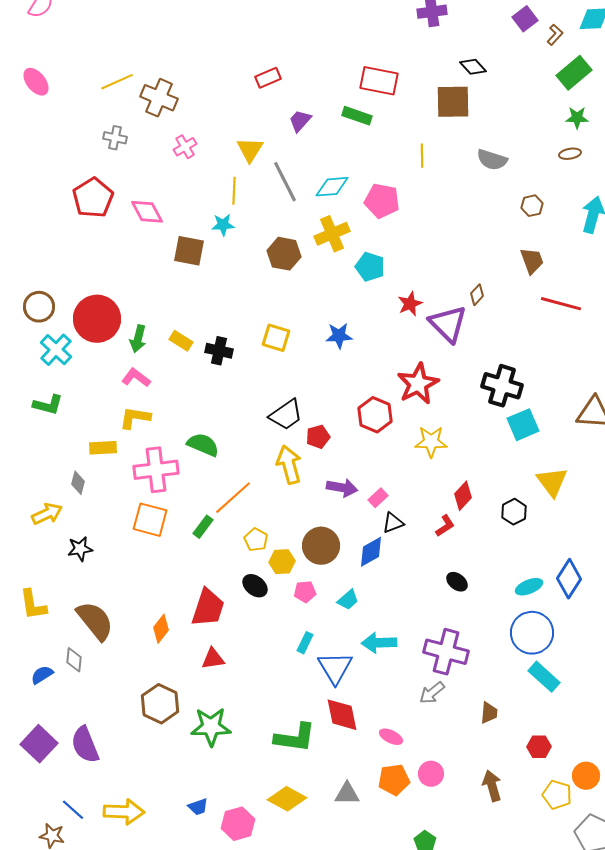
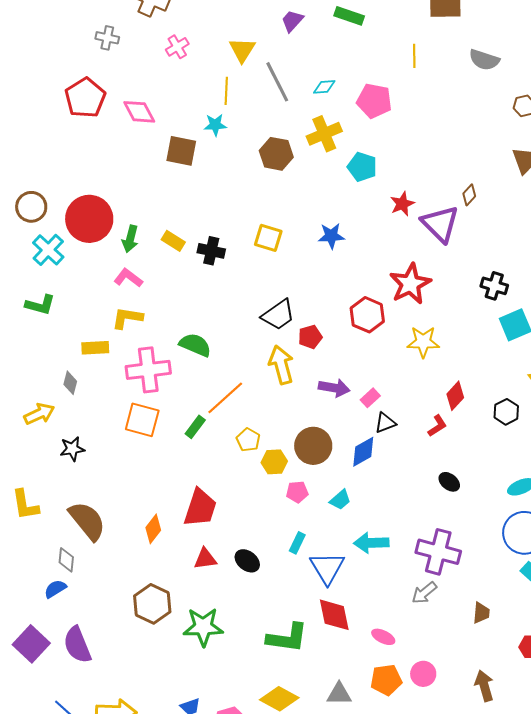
cyan diamond: (332, 187) -> (324, 87), size x0.7
black cross: (502, 386) -> (494, 286), size x0.7
black ellipse: (255, 586) -> (247, 561), moved
blue semicircle: (42, 675) -> (55, 589), moved

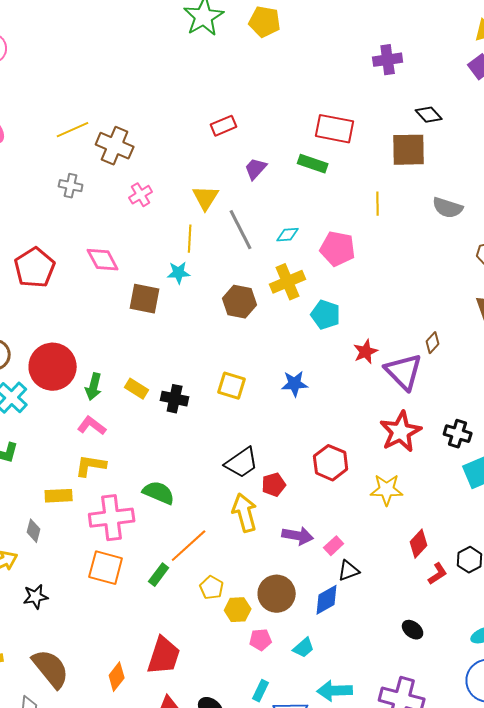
red pentagon: (85, 98) -> (35, 268), moved
red star: (410, 284) -> (401, 432), moved
red L-shape: (437, 426) -> (438, 574), moved

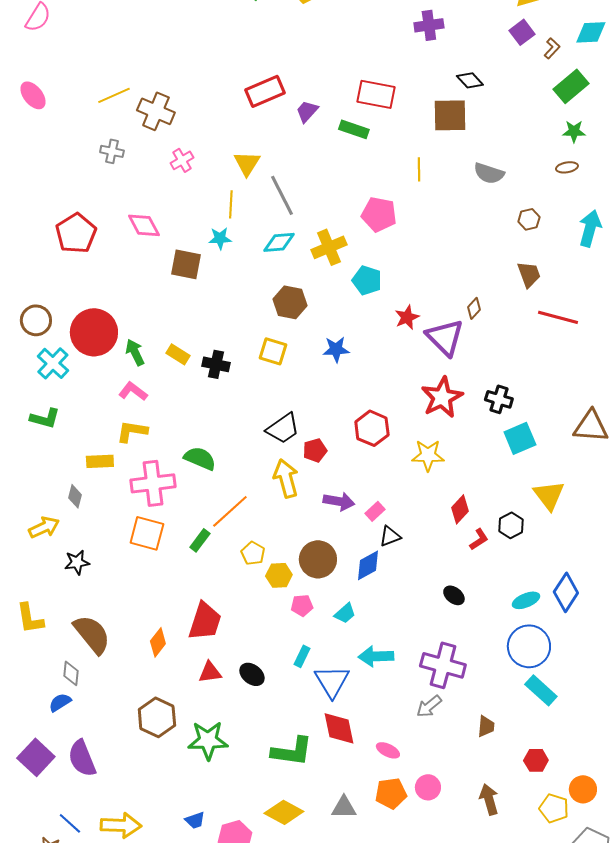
red rectangle: (224, 126) -> (265, 91), size x1.5
purple trapezoid: (256, 169) -> (307, 111), moved
cyan diamond: (288, 235) -> (279, 242), moved, size x1.4
brown hexagon: (240, 302) -> (290, 302), moved
green arrow: (94, 387) -> (135, 352), turned 140

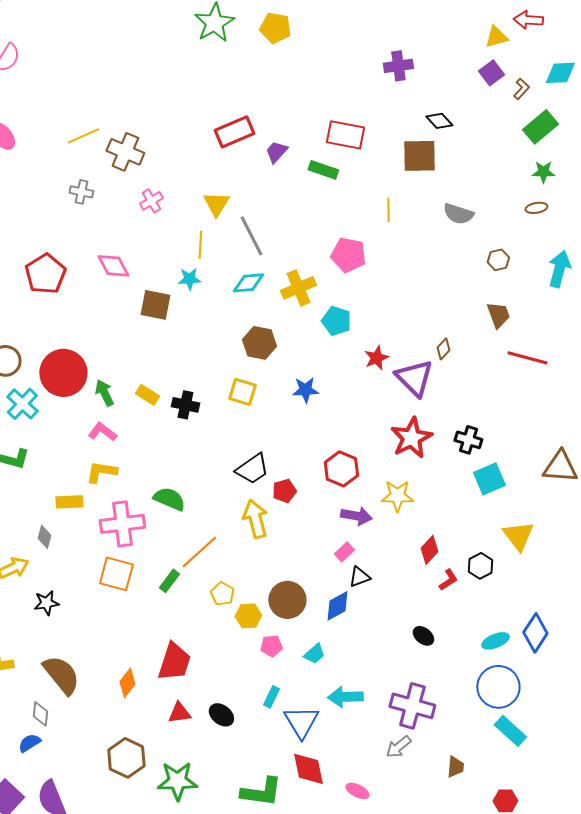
purple arrow: (339, 501) -> (356, 516), moved

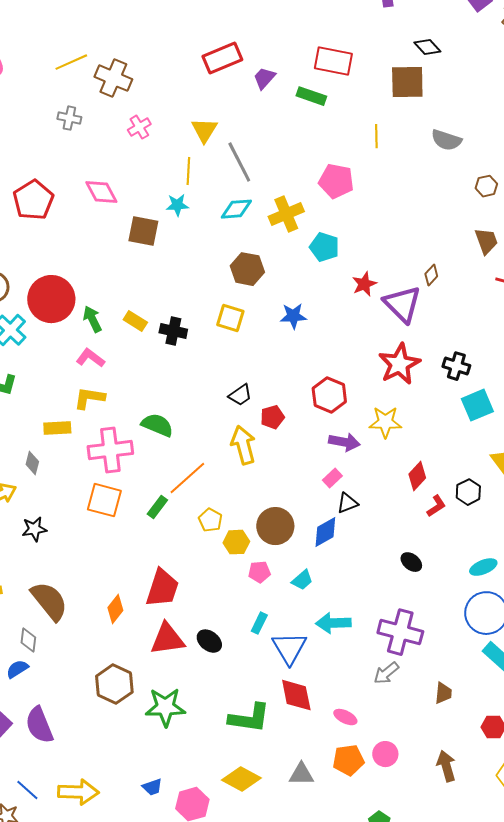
black trapezoid: (252, 469) -> (240, 395), size x0.7
red triangle: (179, 713) -> (167, 639), size x1.5

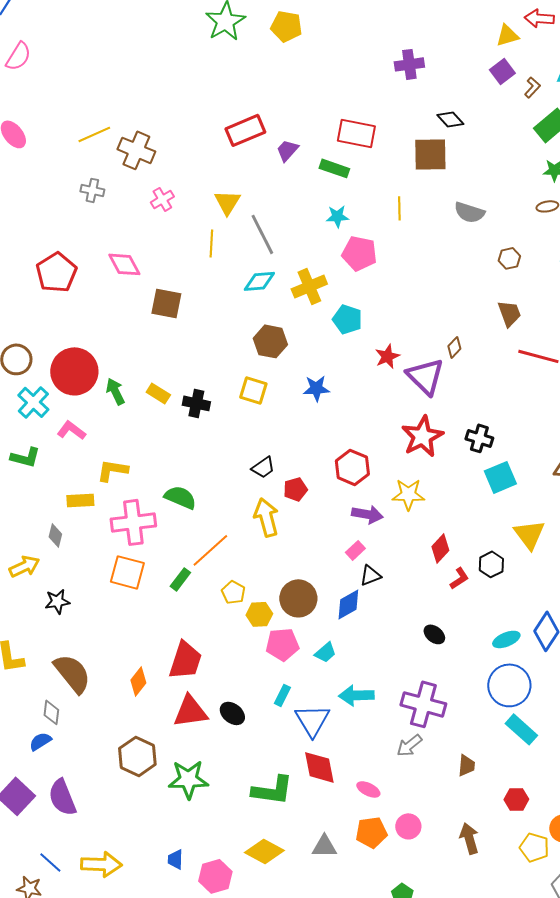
cyan star: (177, 205) -> (337, 216), moved
pink L-shape: (90, 358) -> (71, 430), moved
pink pentagon: (259, 572) -> (282, 644), size x1.5
blue trapezoid: (152, 787) -> (175, 859), turned 110

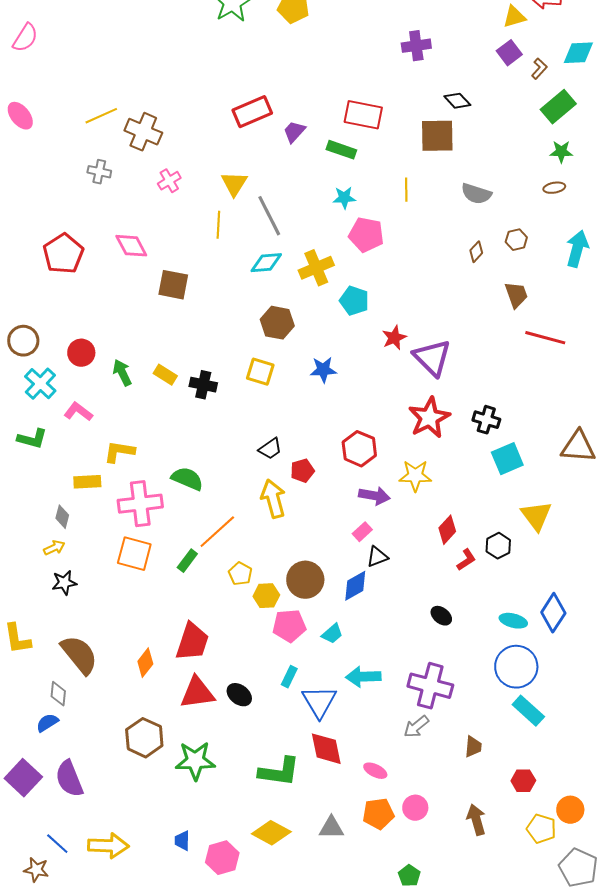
brown diamond: (454, 347) -> (476, 252), moved
red circle: (74, 371) -> (81, 353), size x0.6
yellow arrow: (24, 566) -> (54, 548), moved, size x0.7
cyan ellipse: (506, 639) -> (513, 621), turned 36

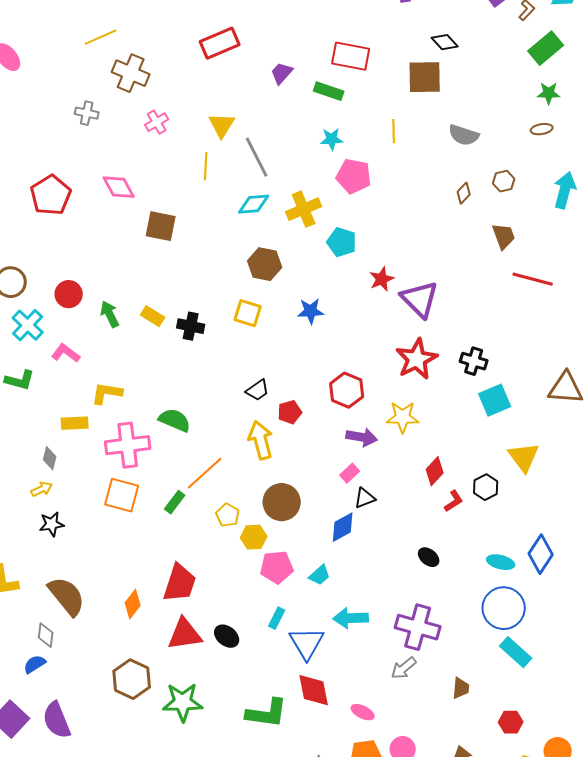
red rectangle: (252, 112) -> (220, 43), moved
yellow line: (101, 116) -> (101, 37), moved
brown circle: (305, 580) -> (282, 502), moved

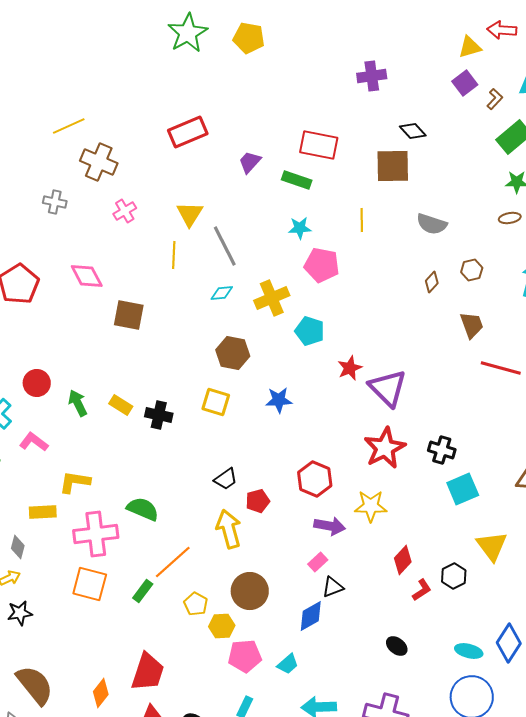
cyan diamond: (254, 204) -> (222, 293), size x0.7

